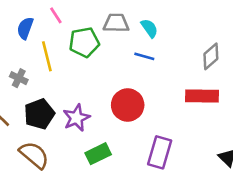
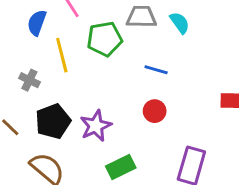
blue line: (144, 56) -> (156, 70), moved
red circle: (128, 105) -> (155, 111), size x0.6

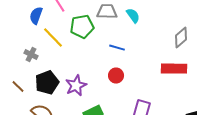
yellow line: (62, 55) -> (53, 38), turned -30

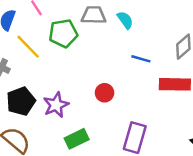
blue line: (117, 48) -> (141, 59), moved

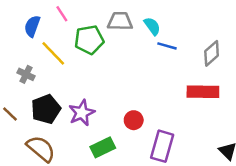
blue line: (141, 59) -> (167, 46), moved
red circle: (105, 93) -> (134, 120), moved

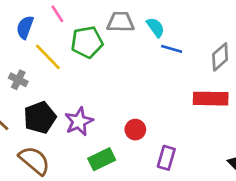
purple rectangle: (162, 146) -> (166, 158), size x0.7

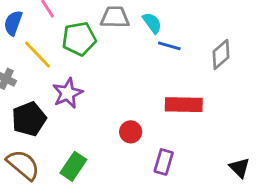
red rectangle: (211, 99) -> (184, 105), moved
purple star: (79, 121) -> (68, 93), moved
green rectangle: (102, 159) -> (73, 166), moved, turned -30

